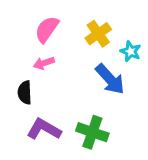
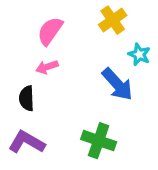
yellow cross: (98, 34) -> (113, 20), moved
purple L-shape: (44, 129) -> (27, 142), moved

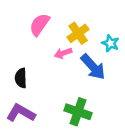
yellow cross: (113, 20) -> (78, 33), moved
pink arrow: (47, 67) -> (63, 53), moved

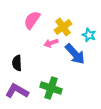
green cross: (78, 112) -> (51, 88), moved

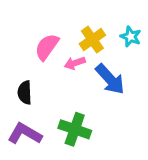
pink semicircle: (32, 20) -> (47, 47), moved
cyan star: (89, 35) -> (131, 37), moved

